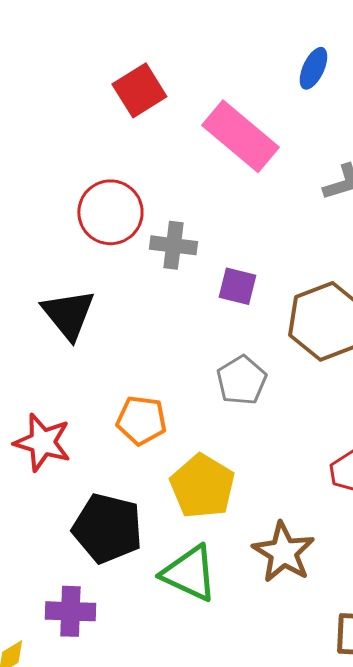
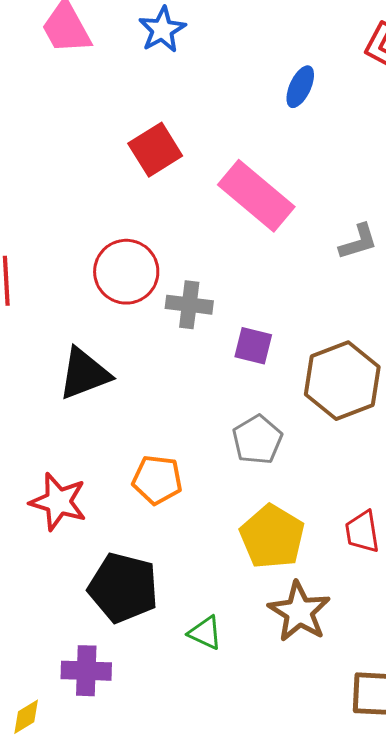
blue ellipse: (313, 68) -> (300, 87), moved
black triangle: (68, 314) -> (84, 374), turned 48
yellow pentagon: (202, 486) -> (272, 537), moved
green triangle: (189, 573) -> (205, 633), size x0.6

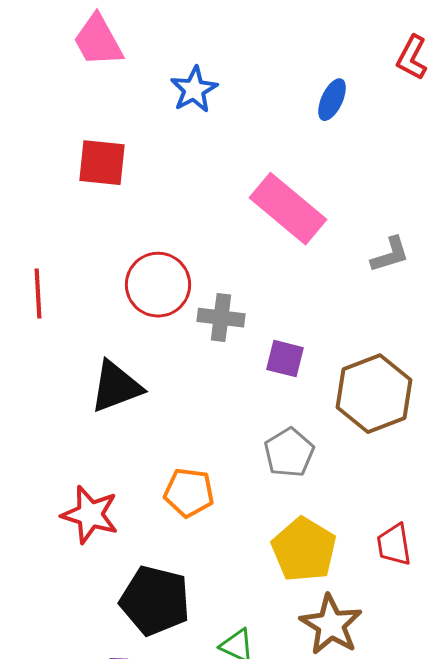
blue star: (162, 30) -> (194, 90), moved
red square: (155, 150) -> (102, 163), moved, turned 38

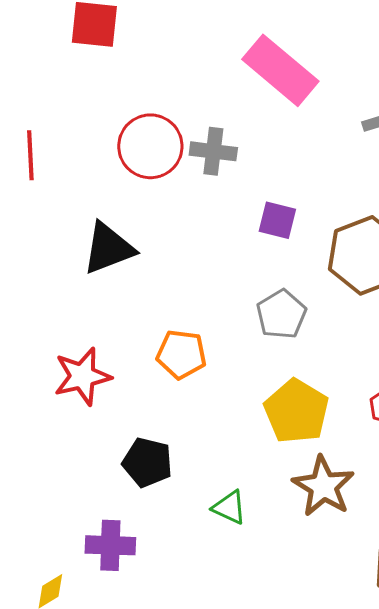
gray cross: (221, 318) -> (213, 151), moved
red star: (90, 515) -> (82, 376), turned -30
black pentagon: (155, 601) -> (147, 462), size x0.7

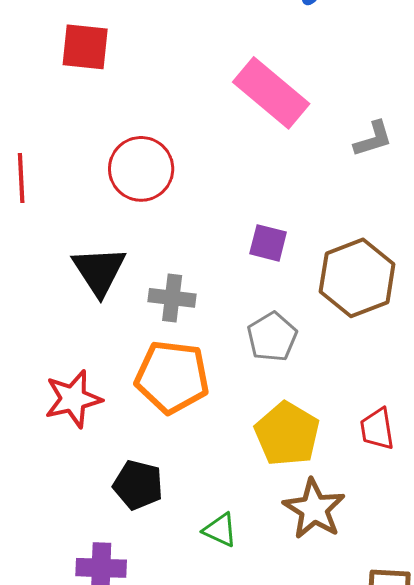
gray cross: (213, 151) -> (172, 298), moved
black triangle: (108, 248) -> (99, 271), turned -42
orange pentagon: (181, 354) -> (172, 377), size x1.5

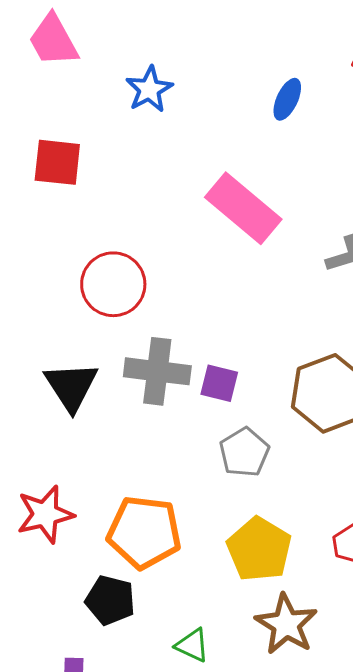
purple square: (268, 243) -> (219, 383), moved
gray cross: (172, 298) -> (157, 371), moved, size x1.4
orange pentagon: (172, 377) -> (144, 532), moved

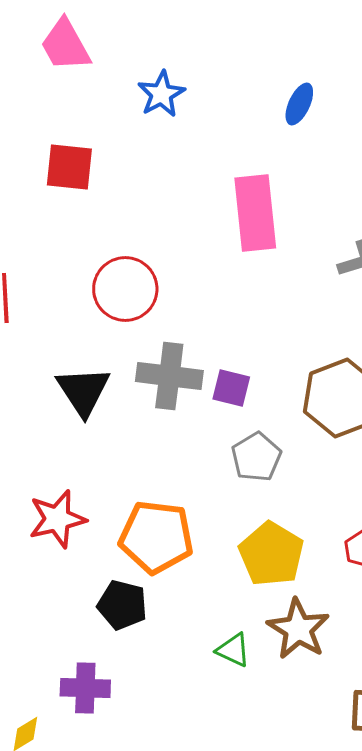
pink rectangle: (243, 208) -> (255, 213), turned 44
green triangle: (192, 645) -> (233, 650), moved

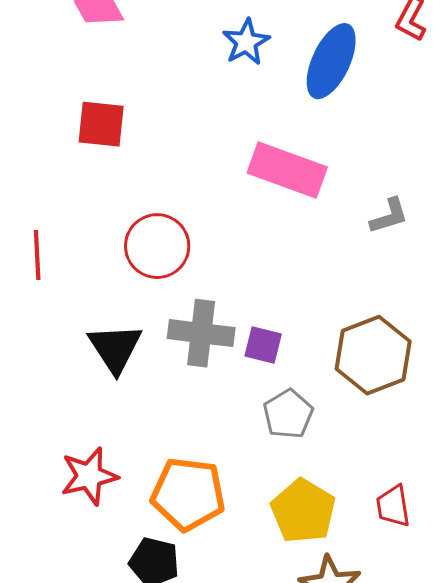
blue star: (161, 94) -> (246, 42), moved
blue ellipse: (299, 104) -> (331, 61), size x1.8
pink rectangle: (255, 213) -> (287, 170), turned -64

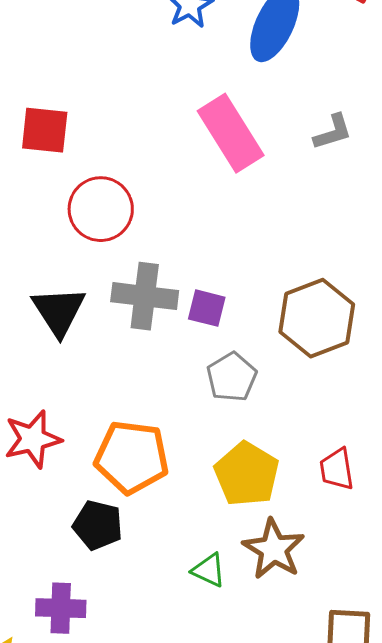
red square: (101, 124) -> (45, 130), moved
pink rectangle: (287, 170) -> (231, 133), turned 38
gray L-shape: (389, 216) -> (333, 132), moved

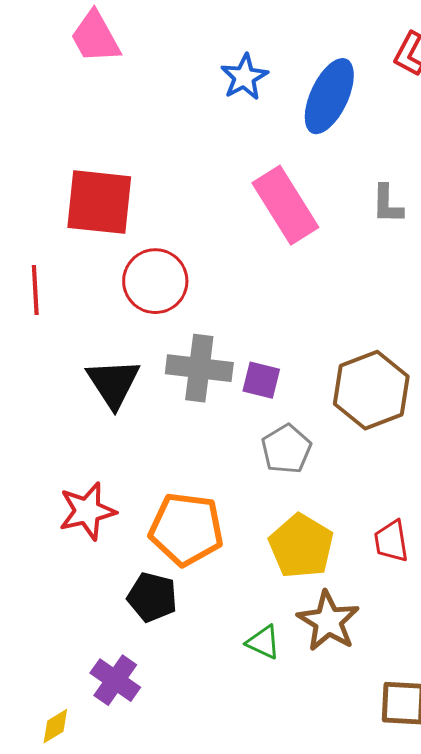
red square: (45, 130) -> (99, 202), size x1.4
gray L-shape: (333, 132) -> (387, 204), turned 108
purple cross: (61, 608) -> (115, 680), turned 33

